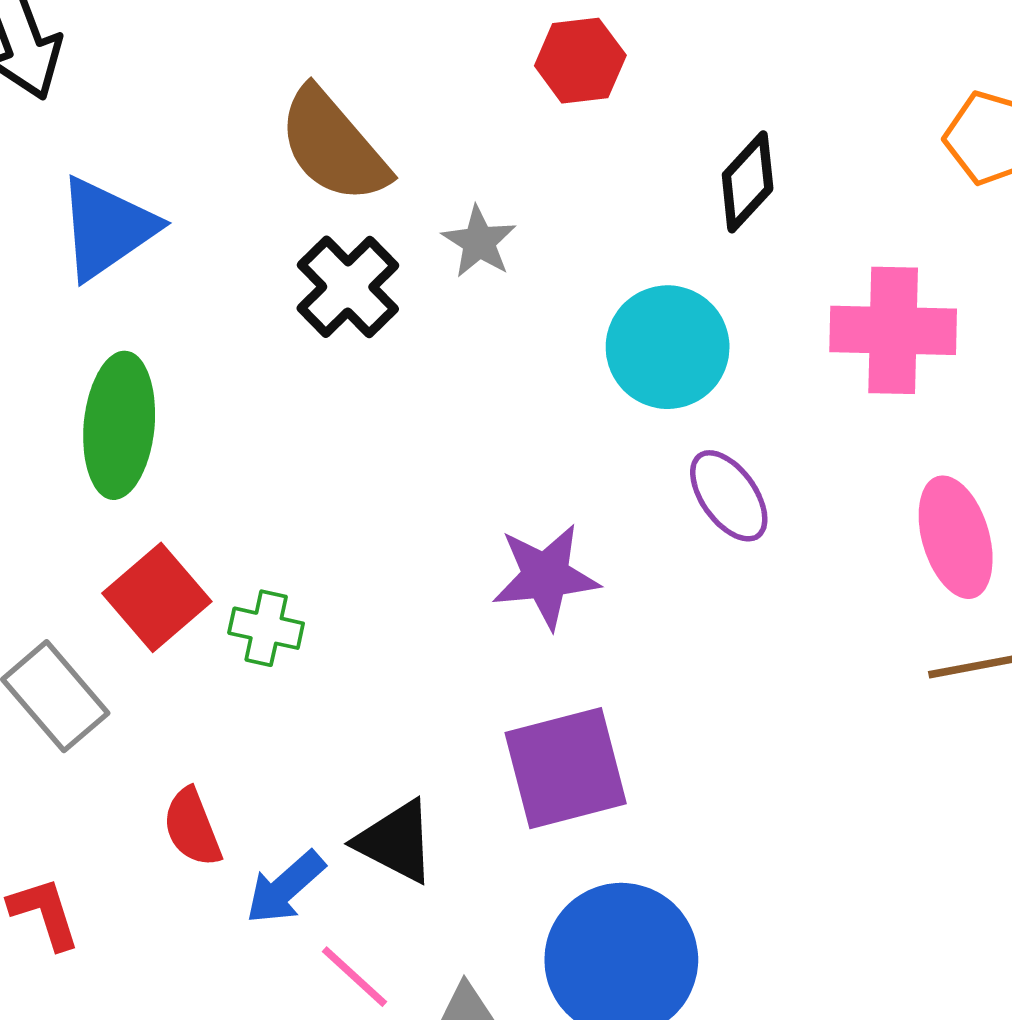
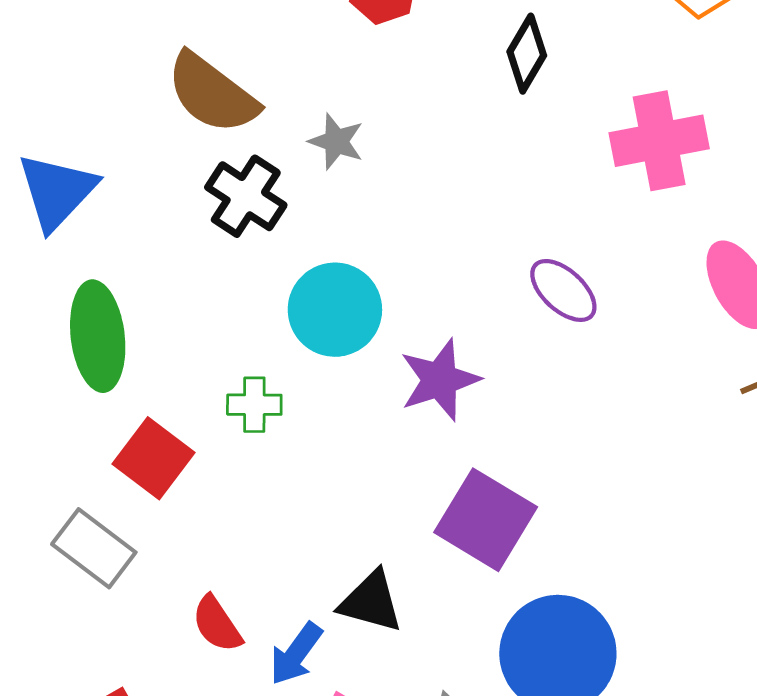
cyan circle: (668, 347) -> (335, 310), moved
green cross: (266, 628) -> (254, 405), moved
purple square: (566, 768) -> (486, 520), turned -32

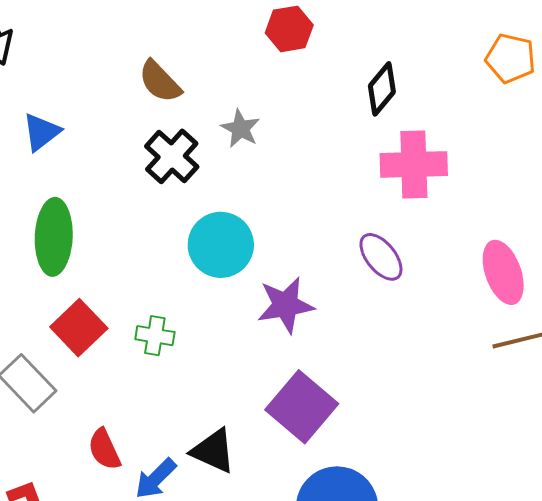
brown semicircle: (212, 93) -> (160, 82), size x0.7
pink cross: (659, 141) -> (414, 164), moved
blue triangle: (57, 191) -> (41, 132), size x0.7
green cross: (254, 405) -> (155, 336), moved

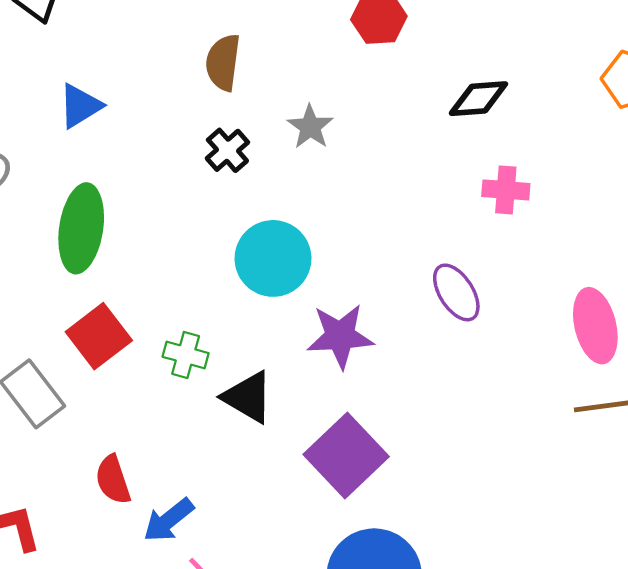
brown semicircle: (160, 82) -> (223, 62), turned 45
black diamond: (382, 89) -> (478, 99), turned 40
black cross: (172, 156) -> (227, 150), size x0.7
pink cross: (414, 164) -> (506, 190), size x0.6
black triangle: (213, 451) -> (248, 397), moved

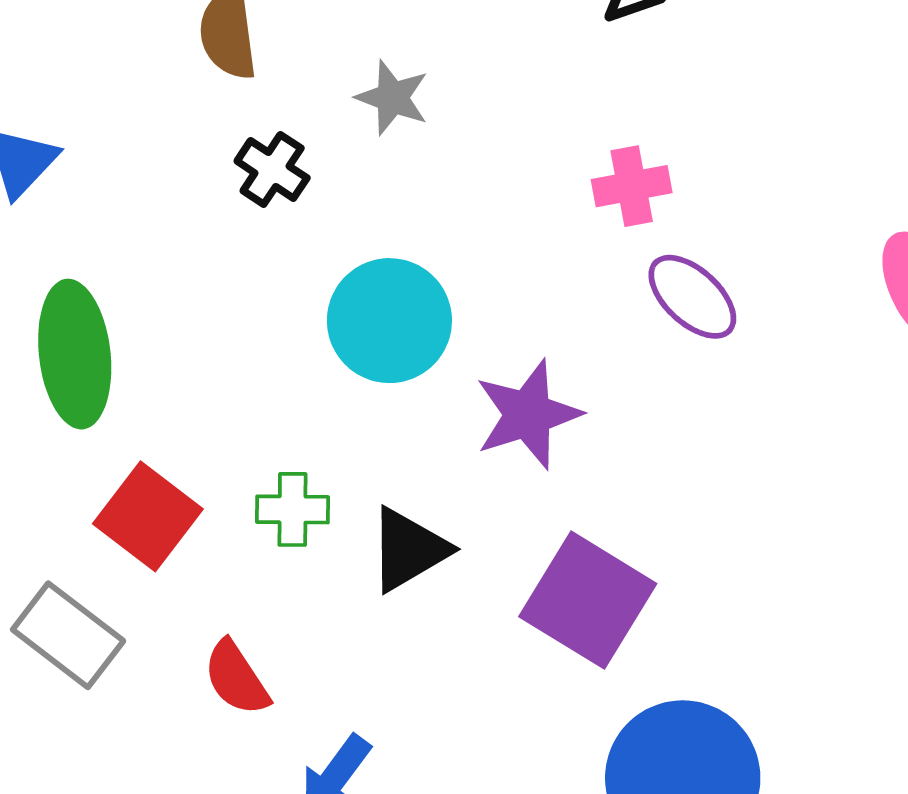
pink cross: (506, 190) -> (632, 186), moved
black triangle: (248, 397) -> (409, 549), turned -46
red semicircle: (113, 480) -> (236, 678), moved

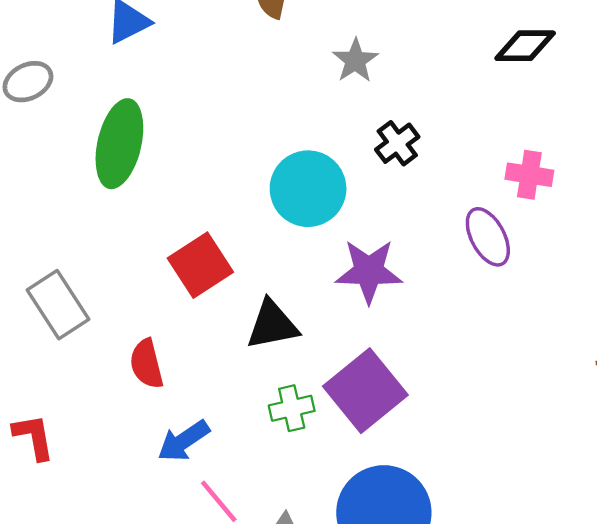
black cross: (272, 170) -> (397, 143), moved
pink cross: (632, 186) -> (529, 175), moved
green cross: (293, 509) -> (292, 408), moved, turned -33
red square: (148, 516) -> (200, 265), moved

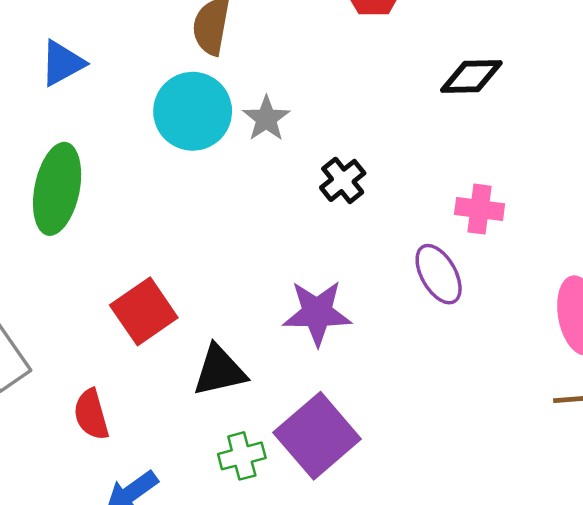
gray star: (355, 61) -> (266, 119), moved
cyan circle: (308, 189) -> (193, 111), moved

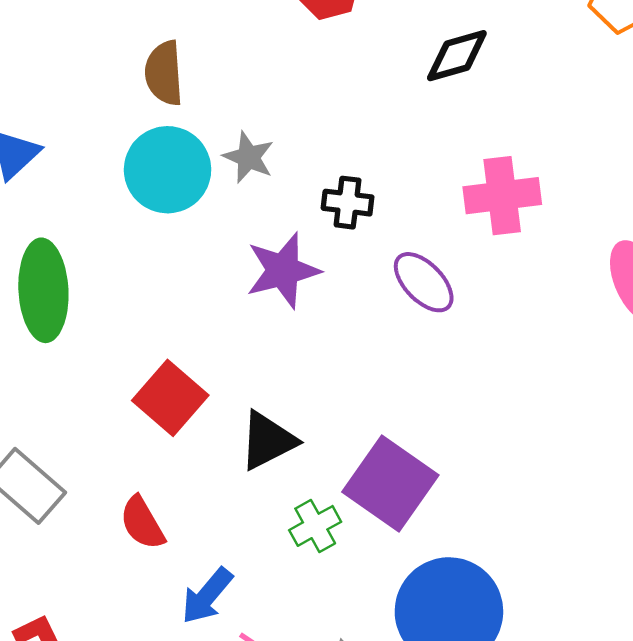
black cross: (343, 180) -> (348, 203), turned -30
pink cross: (480, 209) -> (502, 196), size x1.4
purple ellipse: (439, 274) -> (424, 282), moved
purple star: (317, 313) -> (283, 270), moved

